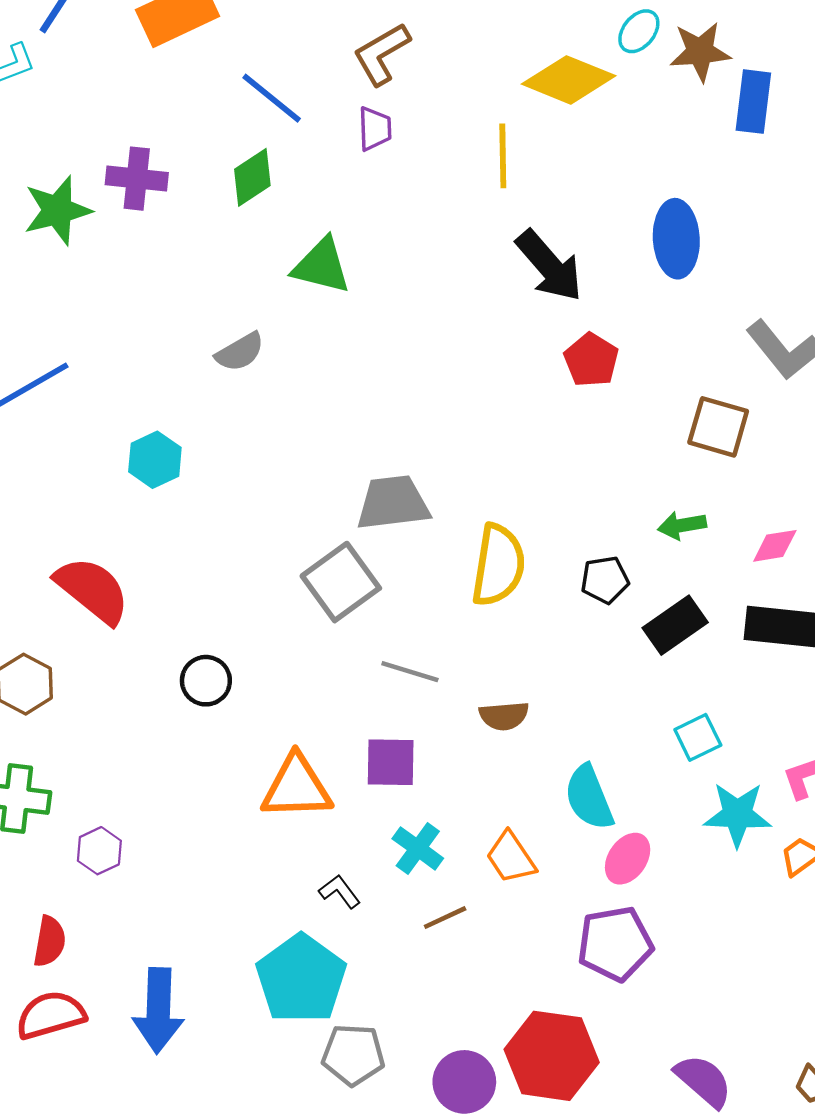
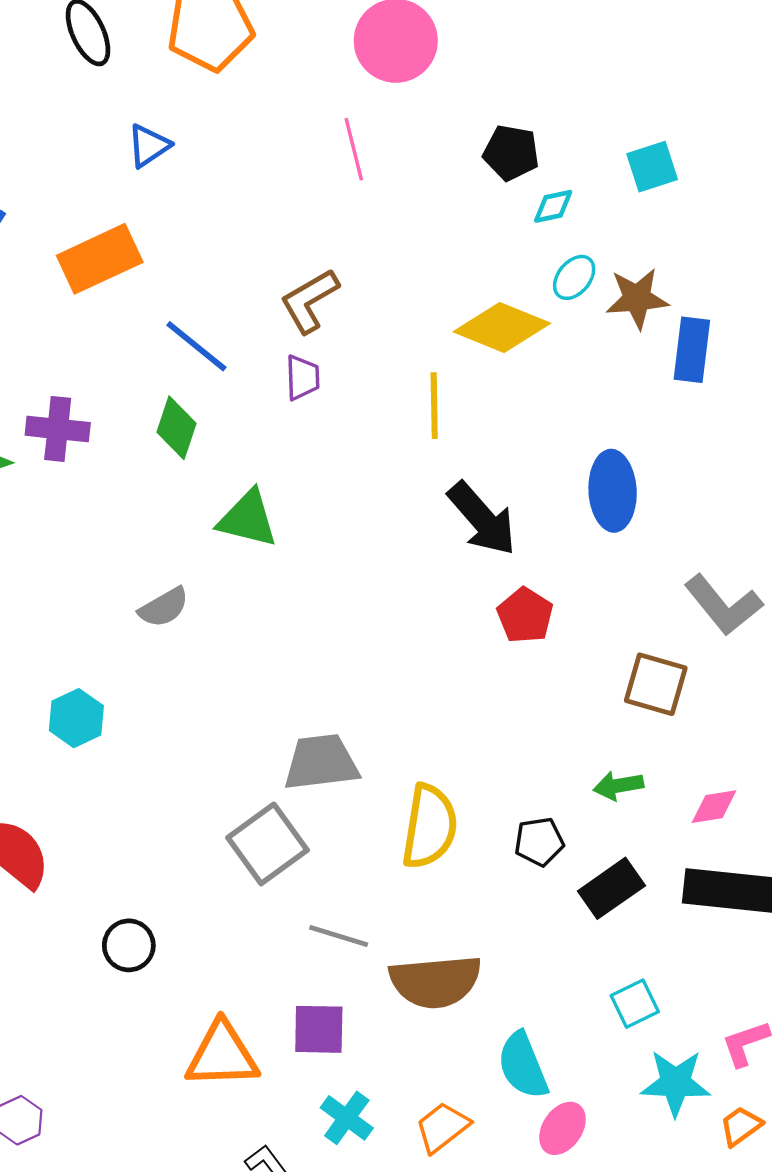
green diamond: (252, 177) -> (177, 428), turned -38
brown semicircle: (504, 716) -> (435, 982), size x1.8
orange trapezoid: (511, 857) -> (442, 1127), turned 86

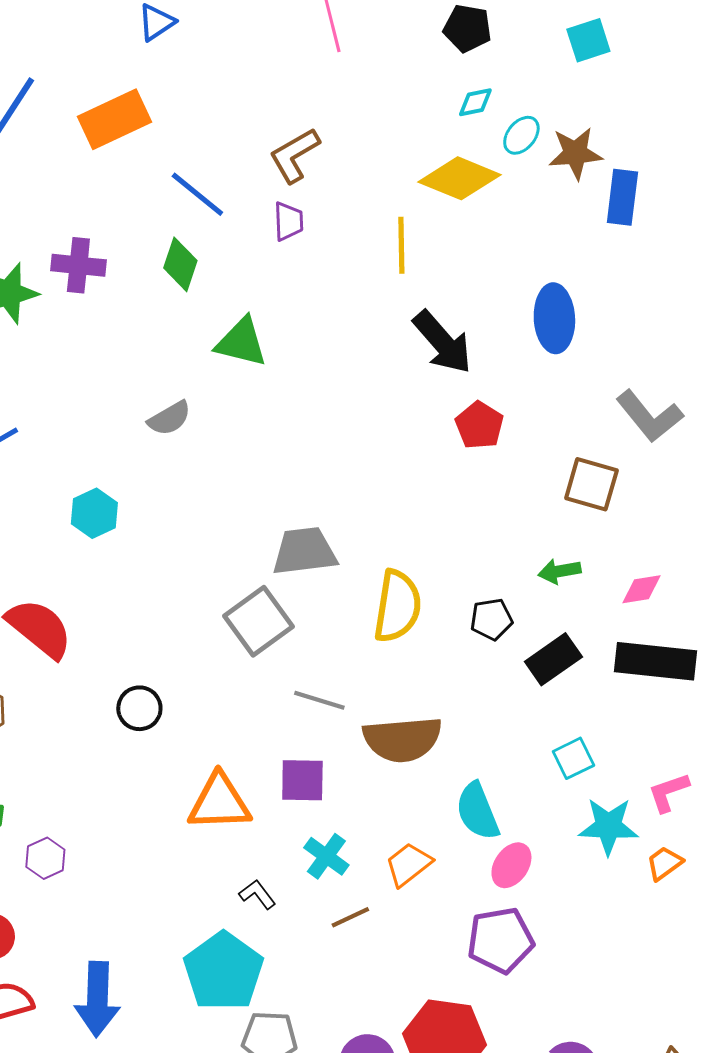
cyan diamond: (553, 206) -> (475, 102), moved

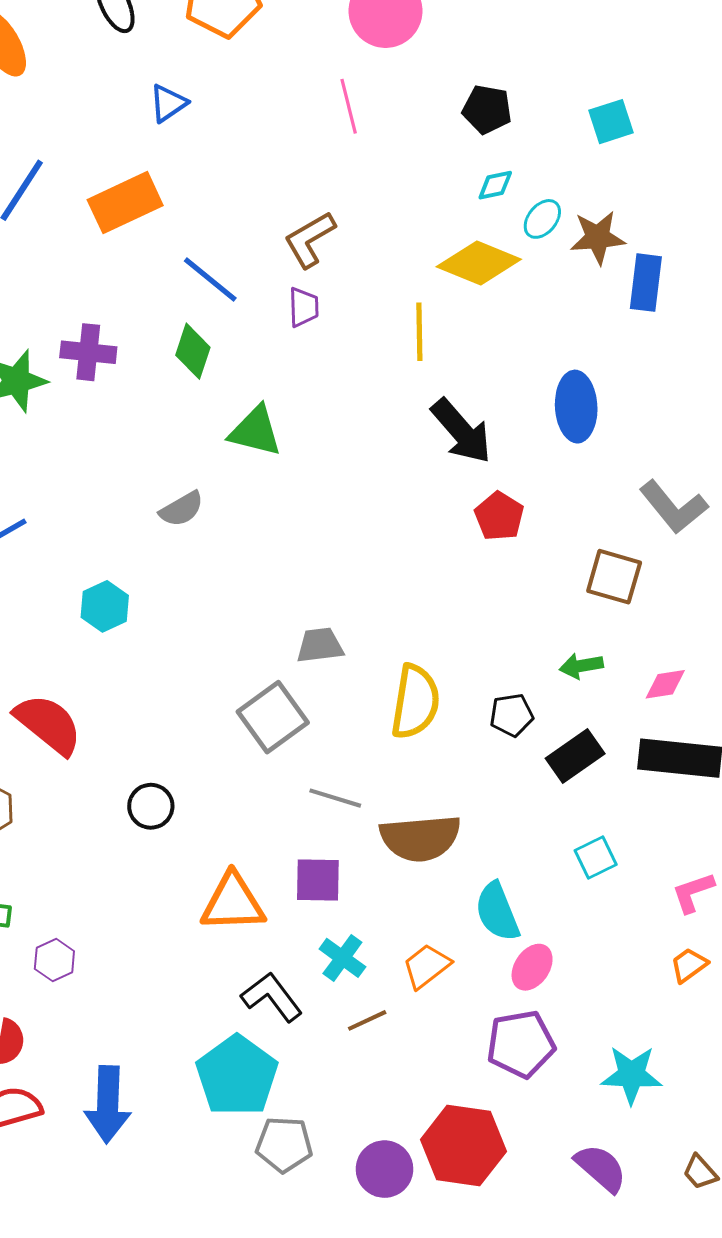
gray trapezoid: (304, 551) -> (320, 645), size x0.7
cyan star: (608, 826) -> (631, 1075), moved
black L-shape: (257, 894) -> (272, 997), size x1.6

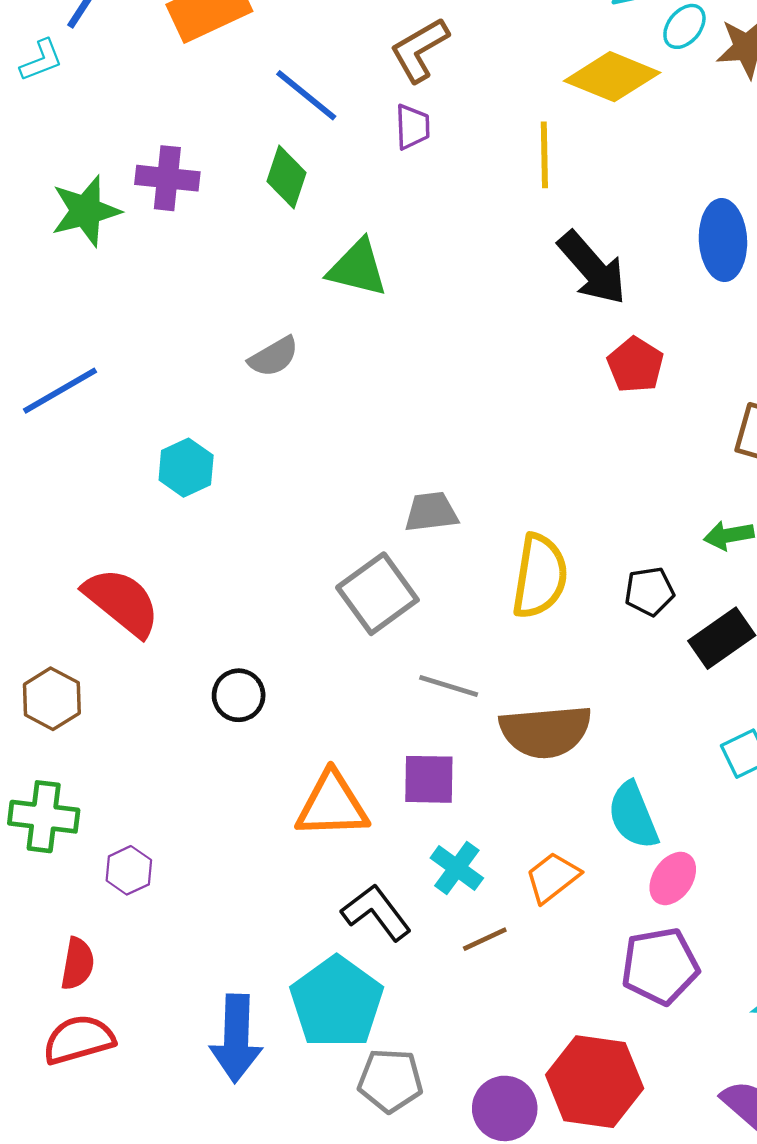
blue arrow: (108, 1104) -> (236, 1038), moved

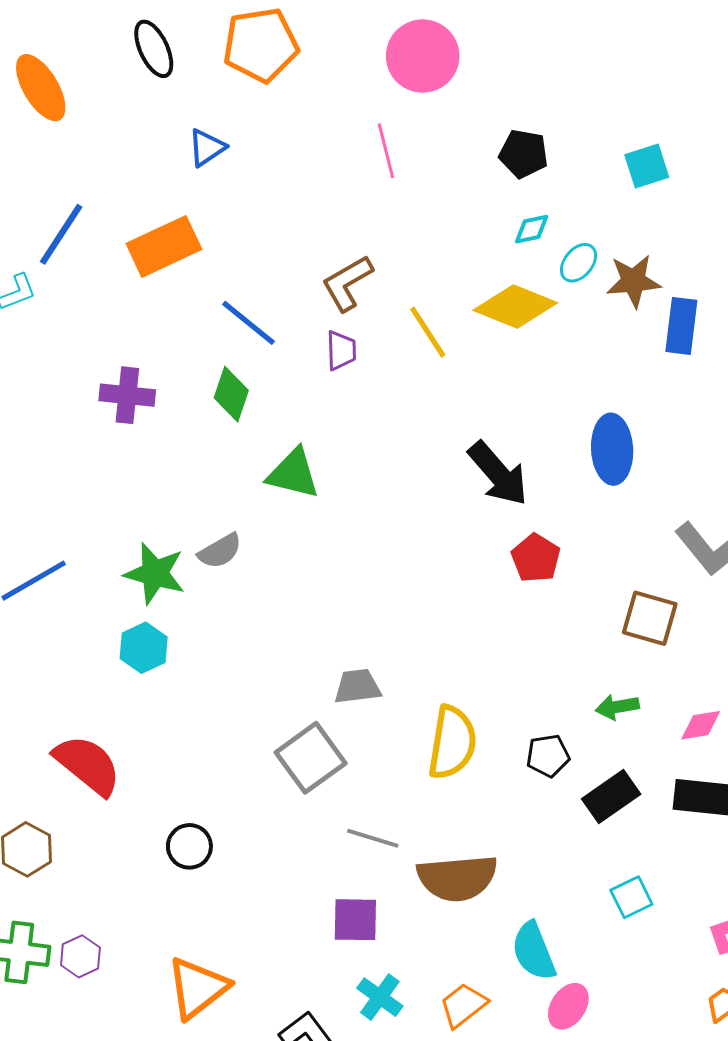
yellow line: (544, 155) -> (428, 332), moved, turned -32
green star: (86, 211) -> (155, 573), moved, turned 30
orange triangle: (332, 805) -> (198, 988), moved, turned -36
purple hexagon: (129, 870) -> (80, 956), moved

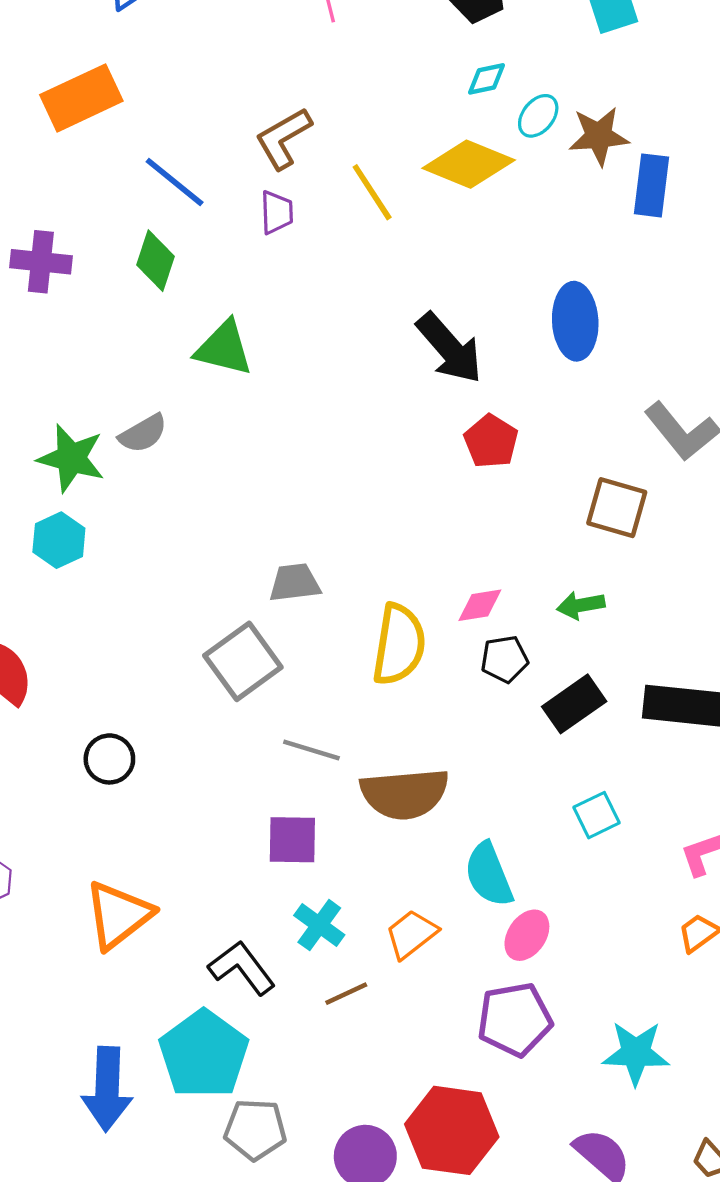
pink diamond: (701, 725) -> (480, 605), moved

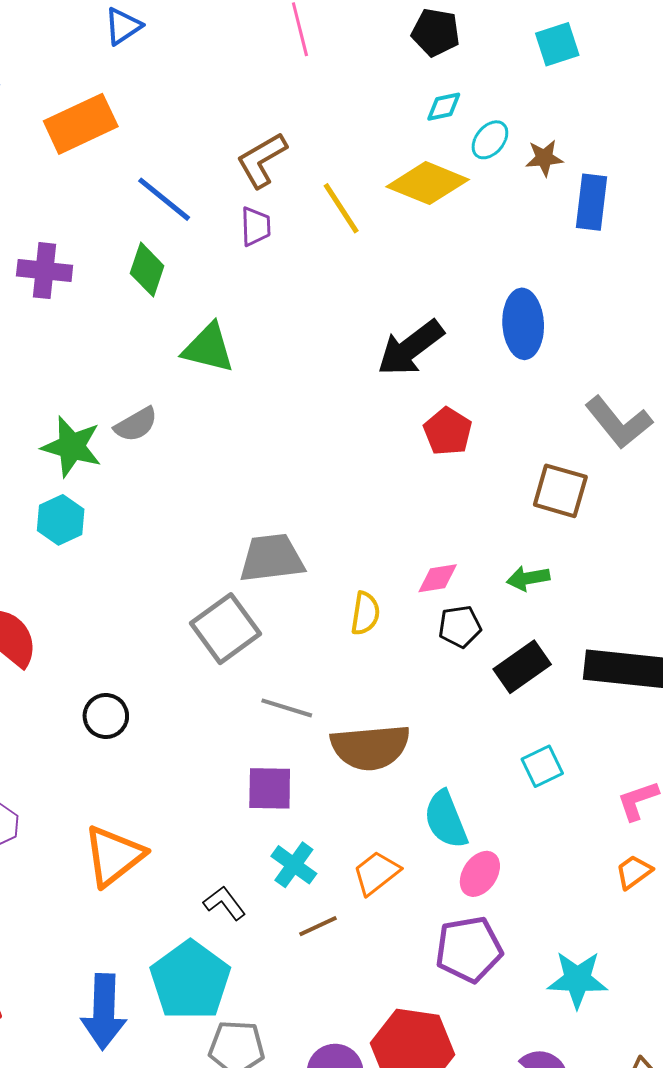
brown star: (599, 136) -> (544, 158), size x0.7
black arrow: (450, 348) -> (411, 348), turned 94
gray trapezoid: (295, 583) -> (272, 558), size x1.4
yellow semicircle: (399, 644) -> (365, 613), size x0.6
black L-shape: (242, 968) -> (224, 903), size x0.7

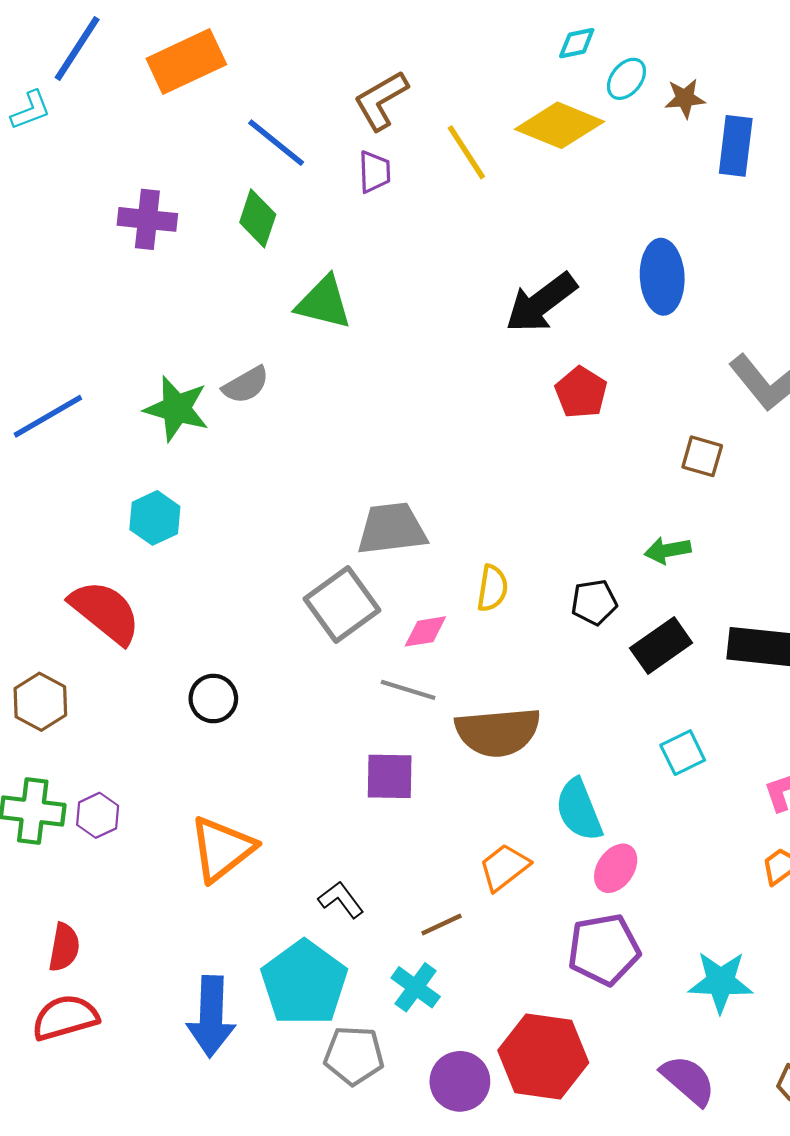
brown square: (560, 491) -> (702, 456), size x0.7
cyan hexagon: (61, 520) -> (155, 518), moved
pink diamond: (438, 578) -> (425, 631), moved
cyan cross: (294, 865) -> (416, 987), moved

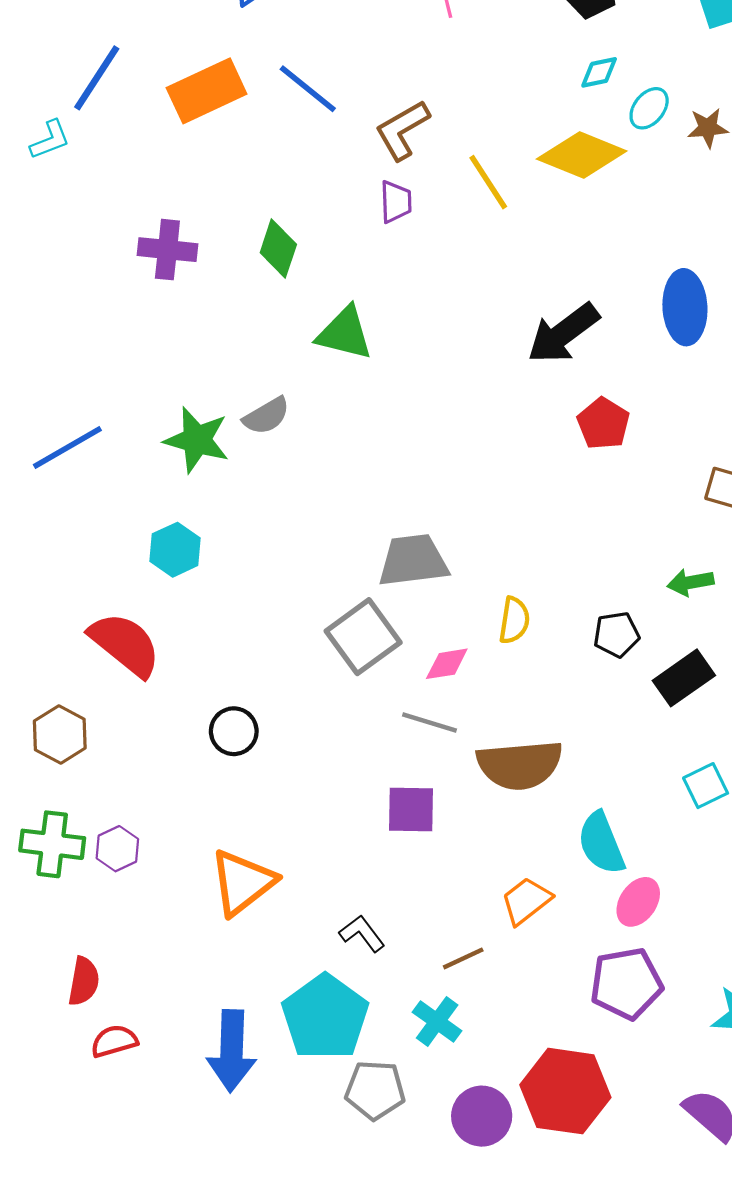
blue line: (276, 143) -> (308, 89), moved
red semicircle: (65, 1018) -> (114, 1041), moved, size x0.7

